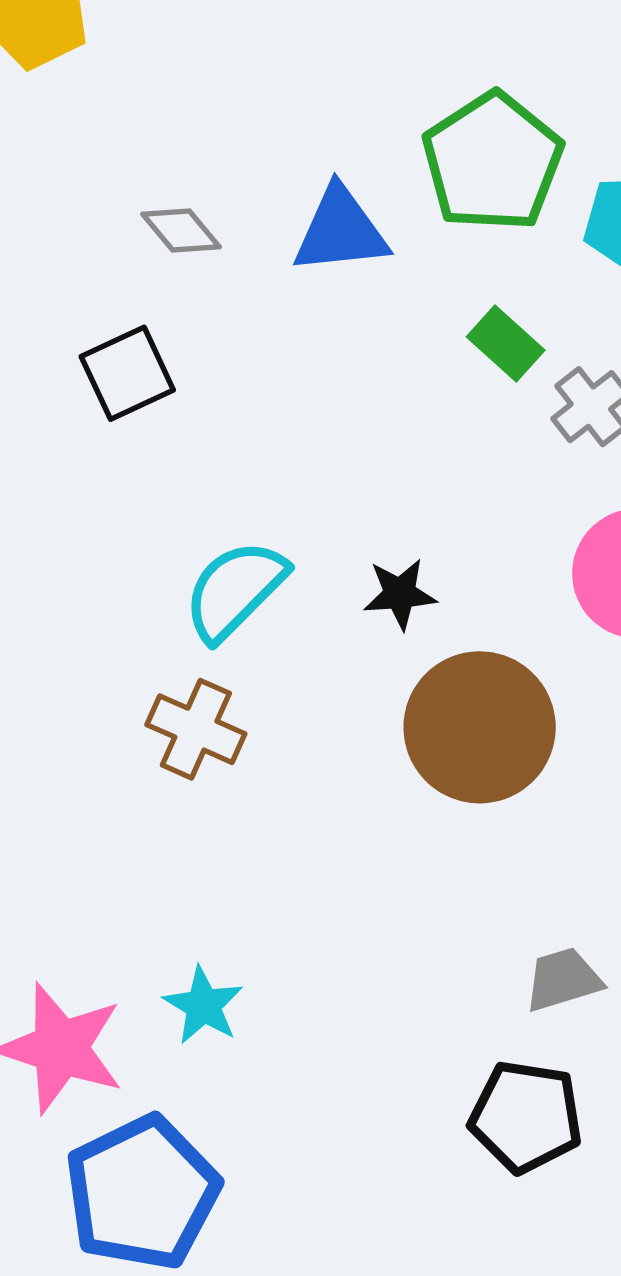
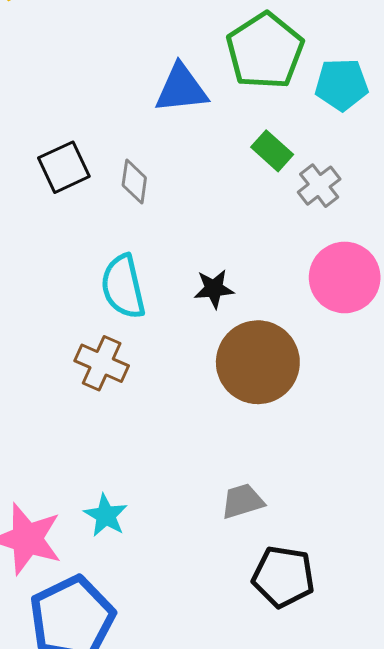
gray diamond: (181, 230) -> (134, 181), moved, turned 48
cyan semicircle: (235, 590) -> (123, 287), turned -58
gray trapezoid: (563, 979) -> (243, 501), moved

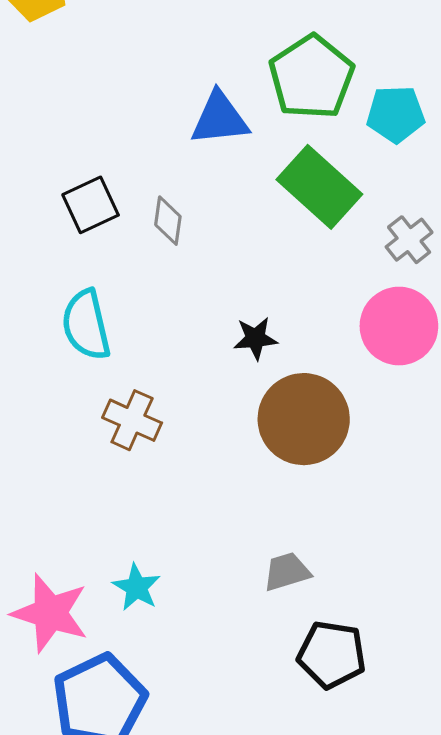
green rectangle: (272, 151) -> (319, 187), size x1.8
gray cross: (319, 186) -> (409, 240), moved
cyan semicircle: (123, 287) -> (86, 325), moved

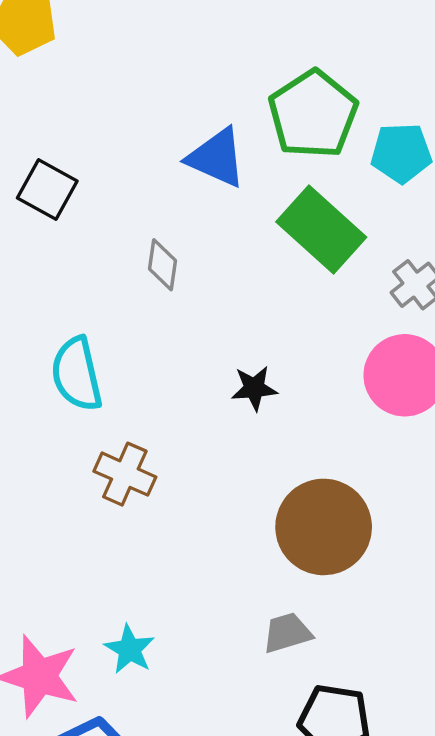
blue triangle: (220, 119) -> (217, 158), turned 30
black square: (91, 205) -> (47, 189), moved, turned -36
brown circle: (304, 419) -> (324, 527), moved

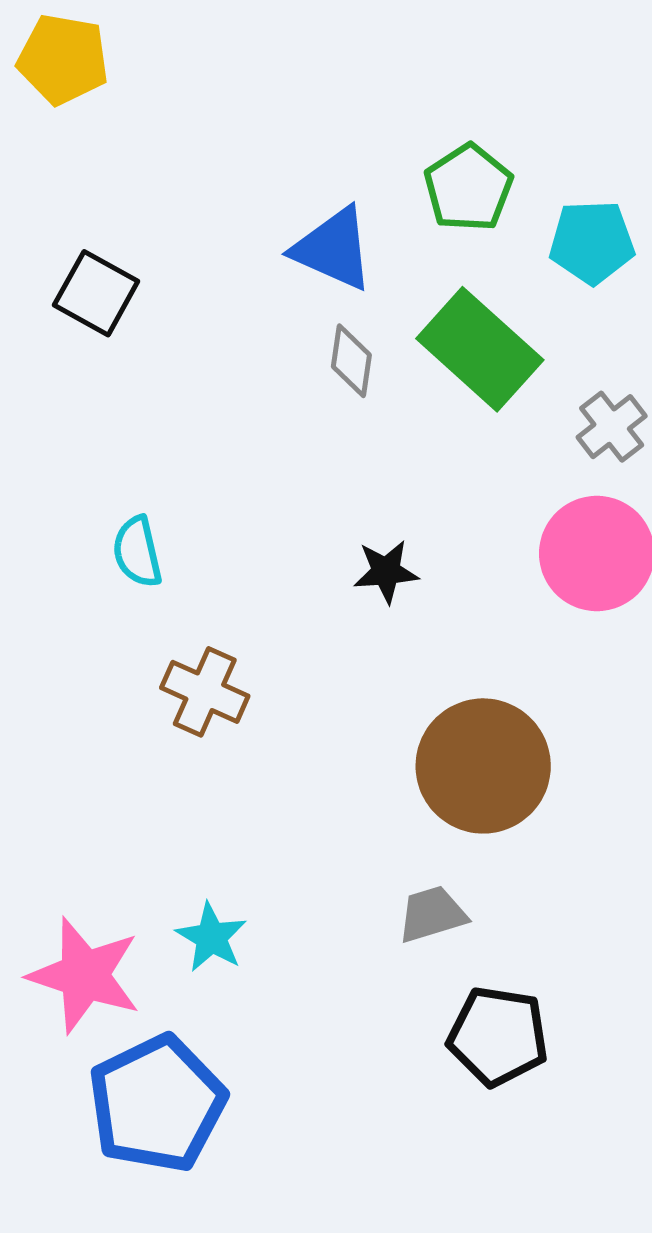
green pentagon: (313, 114) -> (468, 188), size x0.7
gray diamond: (163, 265) -> (351, 361), moved
cyan semicircle: (77, 374) -> (137, 552), size x0.7

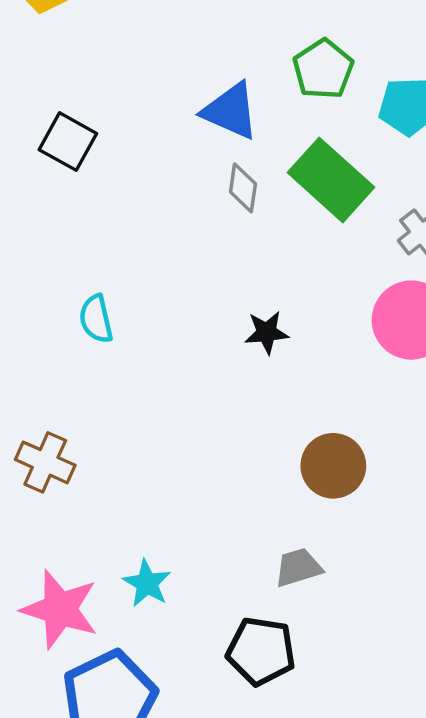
brown cross: (205, 692) -> (45, 462), moved
brown circle: (483, 766) -> (333, 466), size x0.7
black pentagon: (498, 1036) -> (261, 651), moved

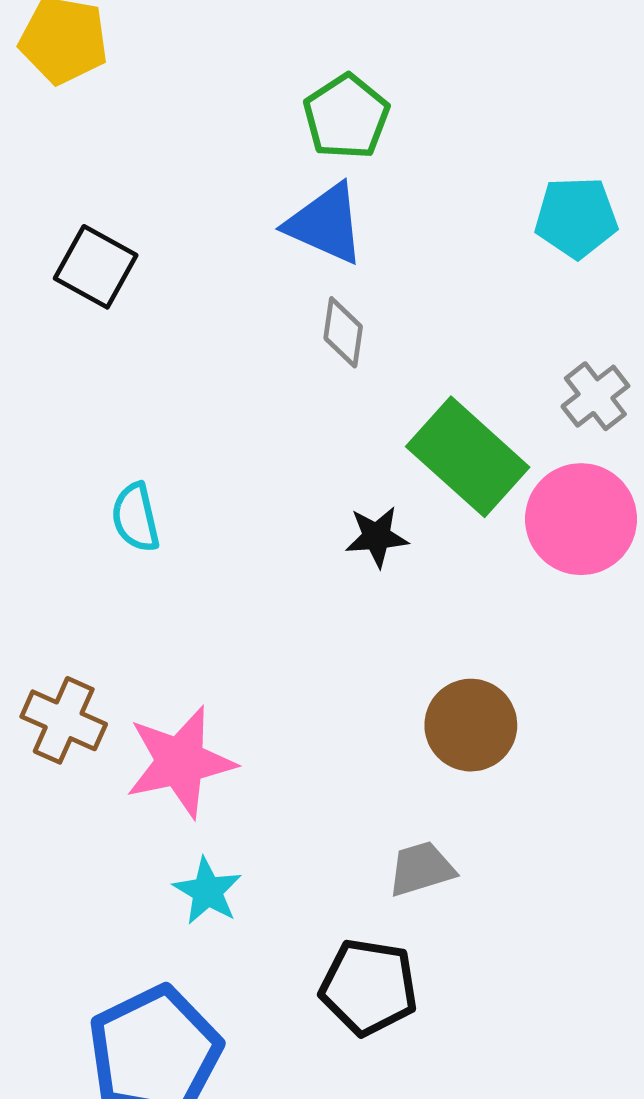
green pentagon: (323, 69) -> (346, 117), moved
green rectangle: (331, 180) -> (468, 457), moved
pink star: (60, 609) -> (180, 762), moved, turned -30

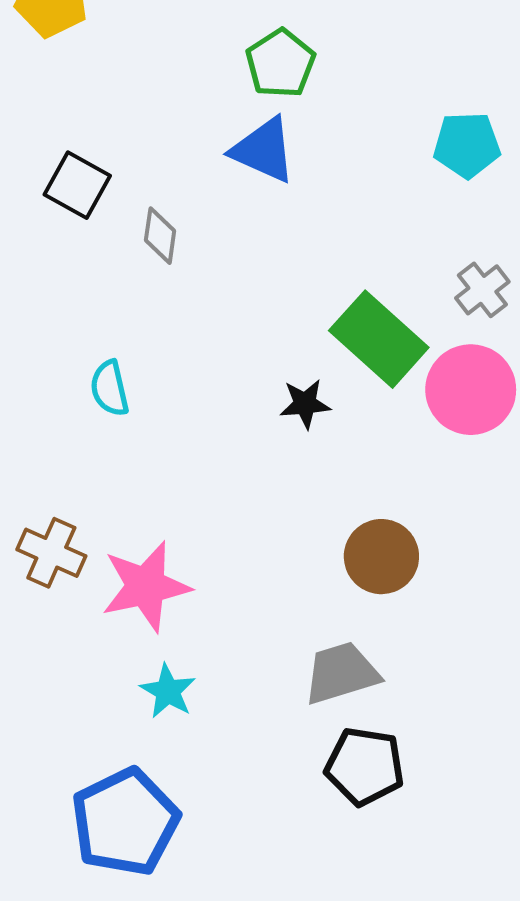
gray diamond: (343, 332) -> (160, 236), moved
gray trapezoid: (421, 869) -> (341, 673), size x1.4
black pentagon: (369, 987) -> (365, 766), moved

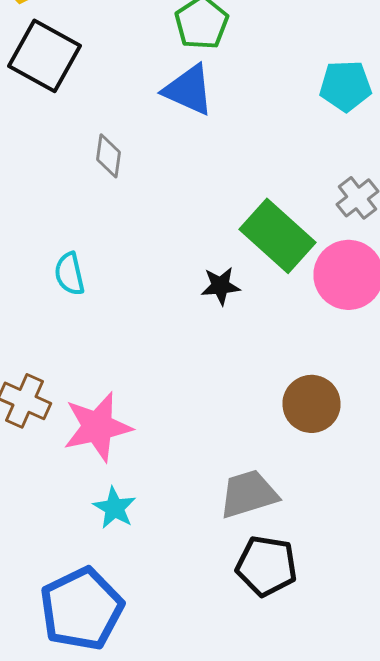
black square: (77, 185) -> (44, 56), moved, size x1.4
brown circle: (381, 557) -> (312, 404), moved

